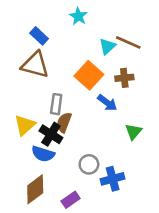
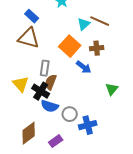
yellow triangle: (25, 125) -> (21, 84), turned -30
green triangle: (134, 132) -> (112, 89), moved
blue semicircle: (43, 154) -> (50, 106), moved

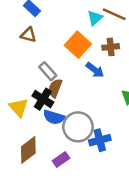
brown triangle: (29, 38) -> (28, 35), size x0.6
gray rectangle: (45, 68) -> (48, 71), turned -49
yellow triangle: (21, 84) -> (19, 107), moved
gray circle: (70, 114) -> (78, 127), size x1.6

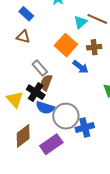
purple rectangle: (61, 160) -> (51, 144), size x1.5

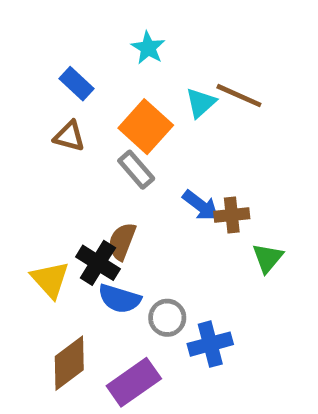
orange square: (66, 45) -> (146, 127), moved
brown cross: (94, 47) -> (232, 215), moved
gray rectangle: (40, 68) -> (136, 170), moved
gray circle: (66, 116) -> (167, 318), size x0.6

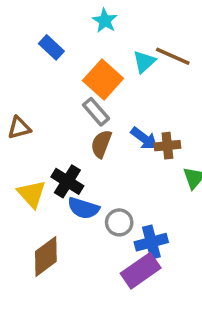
brown triangle: (69, 136) -> (19, 128), moved, turned -30
brown semicircle: (122, 241) -> (101, 144), moved
purple rectangle: (134, 382) -> (141, 271), moved

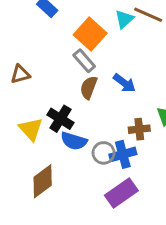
brown cross: (167, 146) -> (139, 129), moved
blue cross: (151, 242) -> (123, 154), moved

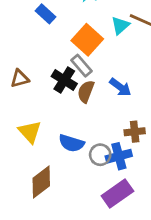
black cross: (60, 119) -> (64, 80), moved

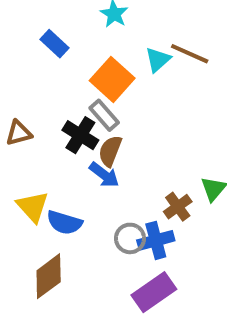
blue arrow: (120, 87) -> (104, 175), moved
brown cross: (135, 132) -> (178, 207), turned -30
blue semicircle: (71, 143) -> (64, 223), moved

